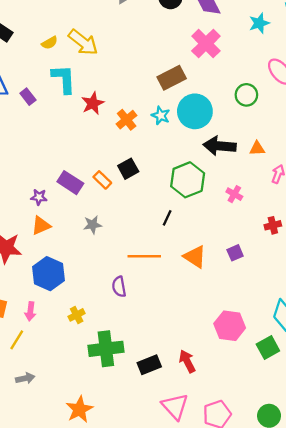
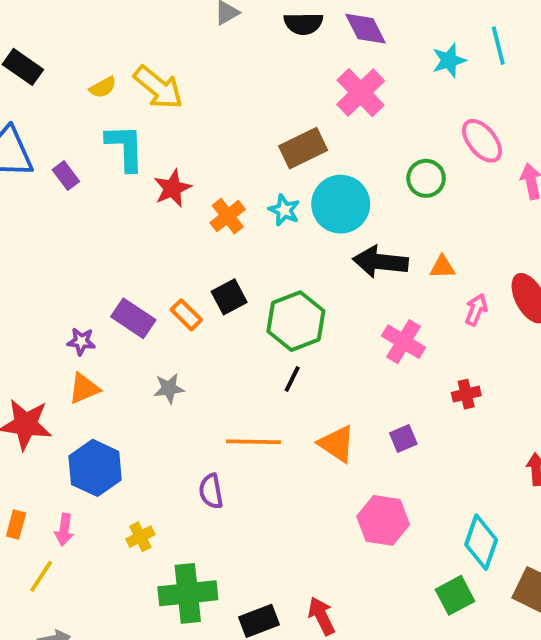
green hexagon: (188, 180) -> (296, 321), moved
pink cross: (234, 194) -> (403, 342), size x1.5
pink hexagon: (230, 326) -> (383, 520), moved

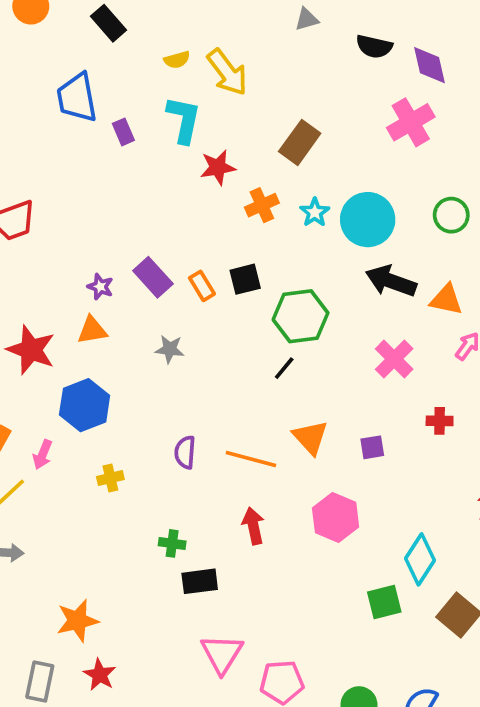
brown rectangle: (303, 148) -> (300, 142), moved, turned -42
orange triangle: (442, 267) -> (446, 300), size x1.4
orange line: (253, 442) -> (251, 459), moved
green cross: (188, 593) -> (172, 543), moved, size x0.5
red arrow: (321, 616) -> (253, 526), moved

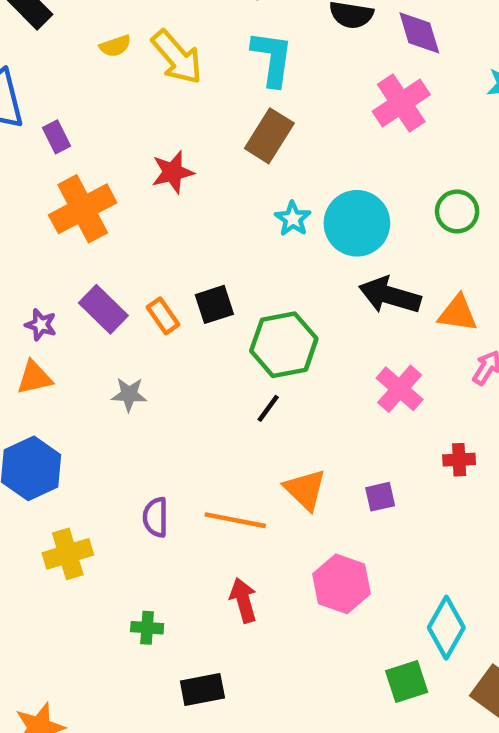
cyan L-shape: (184, 120) -> (272, 58), moved
orange cross: (262, 205) -> (83, 209), moved, size x1.6
yellow cross: (110, 478) -> (68, 554), size x1.5
black rectangle: (200, 581) -> (202, 690), moved

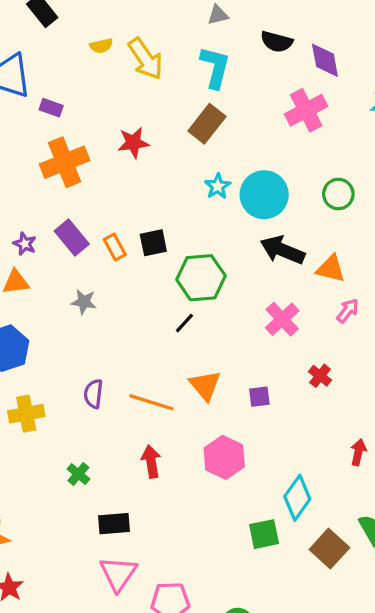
purple rectangle: (57, 137) -> (51, 108), turned -50
red cross: (459, 460) -> (320, 376), turned 35
green cross: (147, 628) -> (78, 474), turned 30

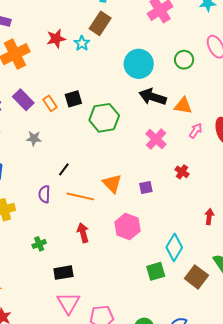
cyan star: (218, 186) -> (82, 43), moved
black line: (184, 323) -> (64, 169), moved
green cross: (78, 474) -> (39, 244), turned 32

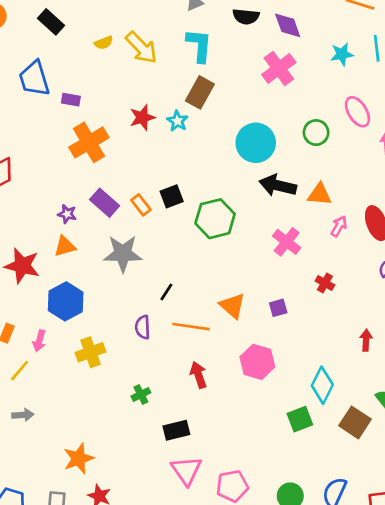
gray star: (34, 138) -> (123, 254), size x1.8

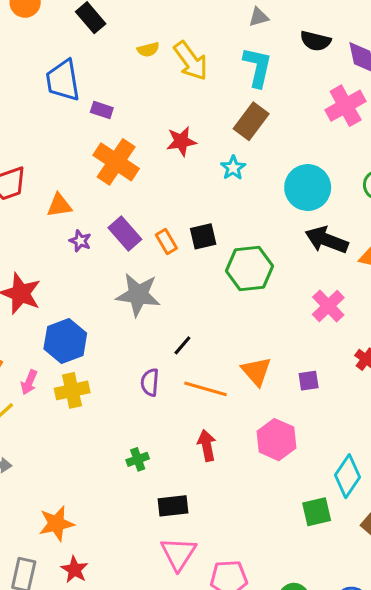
cyan star: (177, 121) -> (233, 168), moved
orange cross: (89, 142) -> (116, 162), turned -33
orange triangle: (65, 246) -> (59, 205), moved
yellow cross: (91, 352) -> (72, 390), moved

